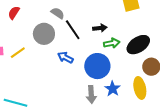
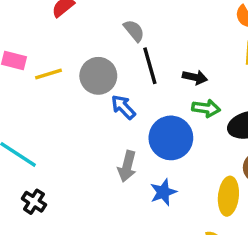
gray circle: (44, 34) -> (98, 76), moved
blue star: (113, 89) -> (163, 192), moved
gray arrow: (91, 95) -> (127, 166), moved

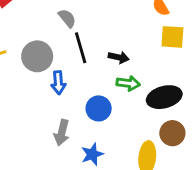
blue arrow: (123, 107) -> (58, 83), turned -140
blue circle: (171, 138) -> (99, 108), size x0.7

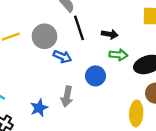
blue arrow: (58, 83) -> (62, 57), turned -60
blue star: (92, 154) -> (39, 108), moved

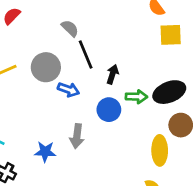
black arrow: (110, 34) -> (112, 74), moved, turned -77
green arrow: (118, 55) -> (136, 97), moved
blue star: (39, 108) -> (45, 152), turned 30

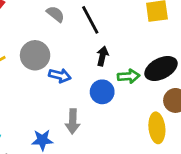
black line: (86, 55) -> (90, 20), moved

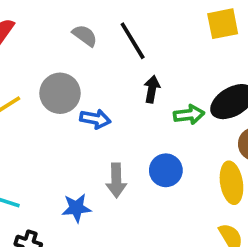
blue circle: (102, 92) -> (166, 170), moved

